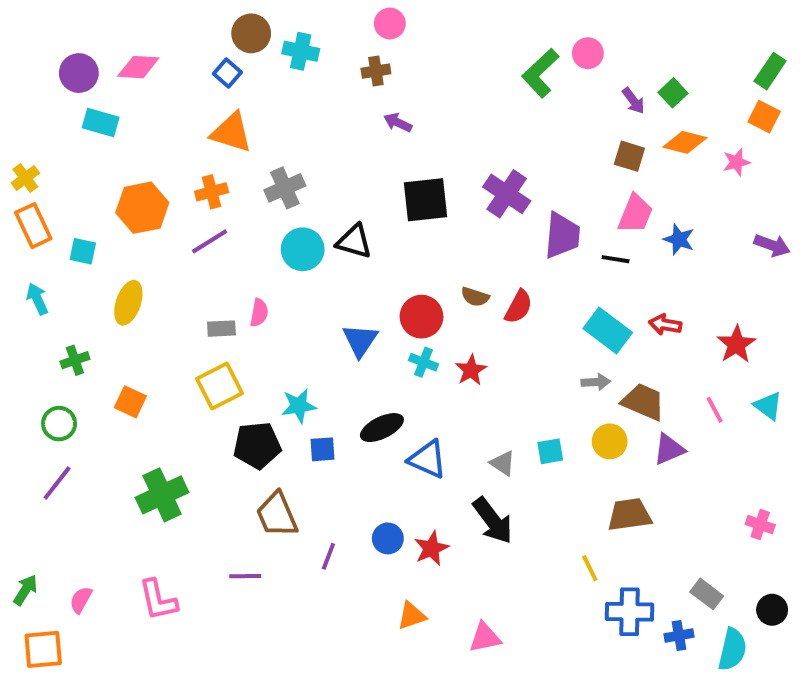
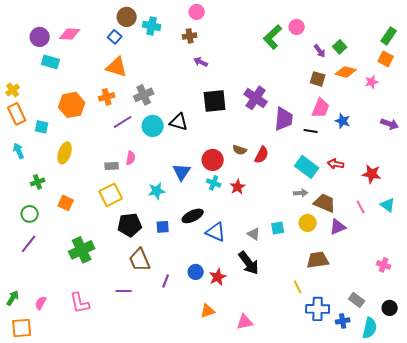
purple line: (210, 241) -> (123, 122), moved
red star: (736, 344) -> (372, 174), turned -30
cyan star: (299, 406) -> (157, 191), moved

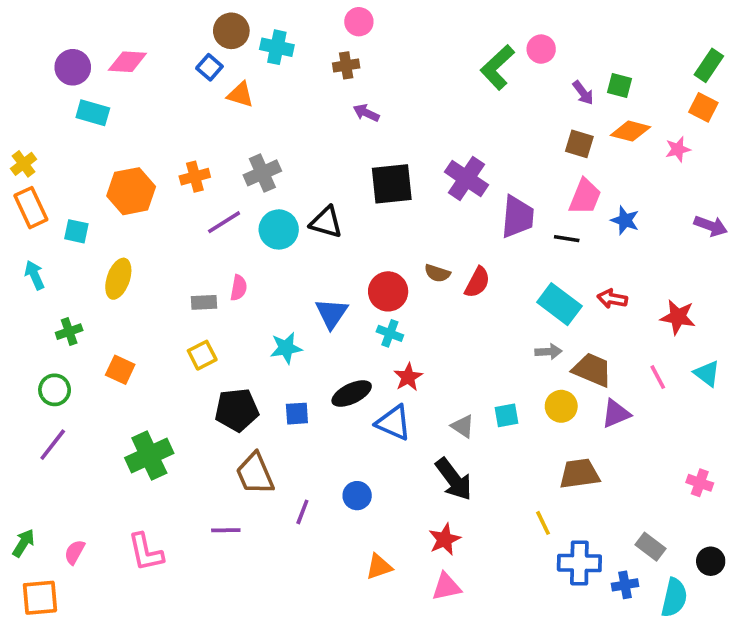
green square: (340, 47) -> (620, 85), turned -32
orange triangle: (117, 67) -> (240, 95), moved, size x0.7
red star: (238, 187) -> (408, 377), moved
yellow square: (111, 195) -> (202, 355), size x0.7
red star: (218, 277) -> (445, 539), moved

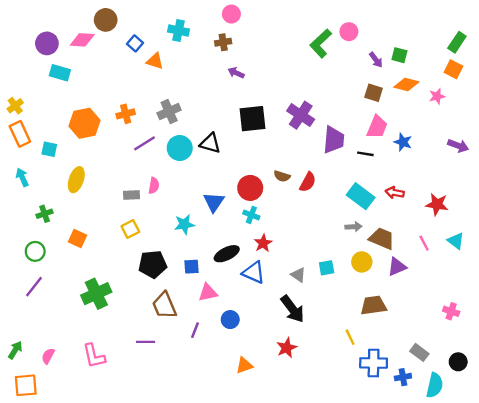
brown circle: (231, 31) -> (106, 20), moved
pink triangle: (446, 587) -> (208, 293), moved

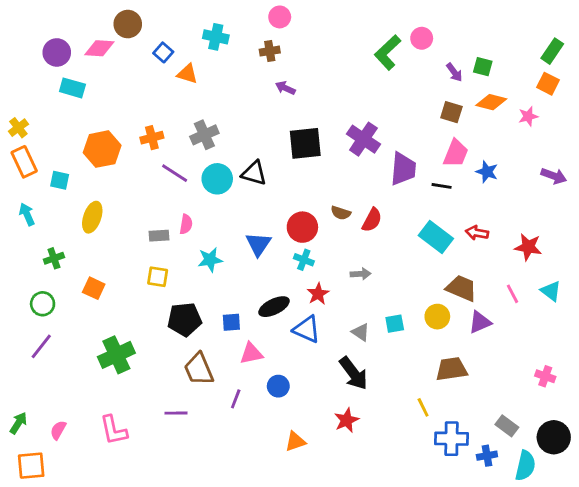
purple line: (144, 143) -> (175, 173), turned 65
cyan star: (184, 224) -> (210, 260), moved
gray arrow: (354, 227) -> (361, 274), moved
yellow square: (130, 229) -> (158, 277), turned 36
black circle: (458, 362) -> (554, 437), size x1.5

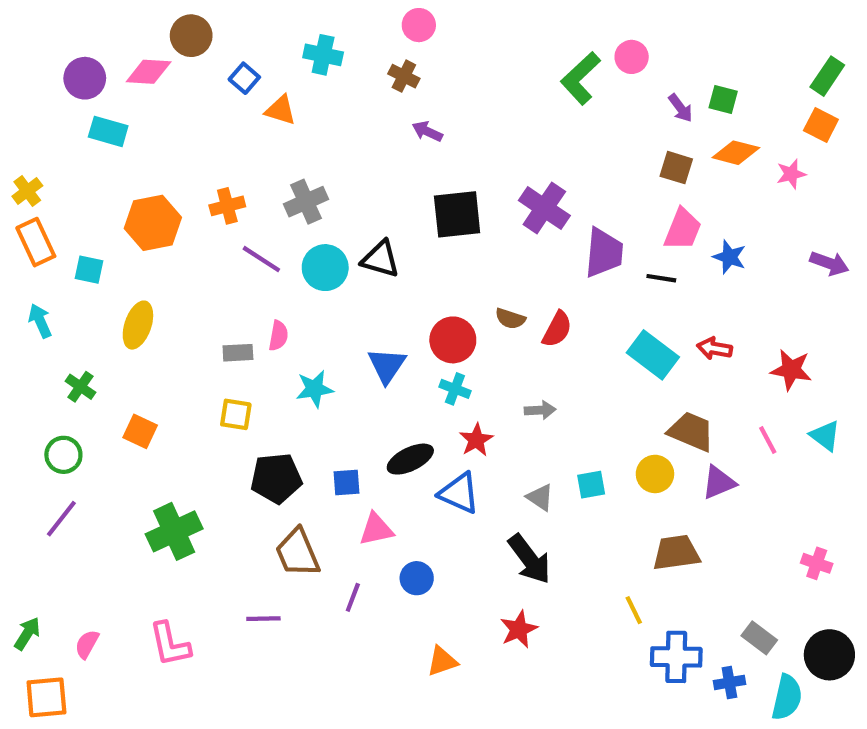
brown cross: (270, 51) -> (404, 76), turned 36
green cross: (54, 258) -> (80, 387), turned -36

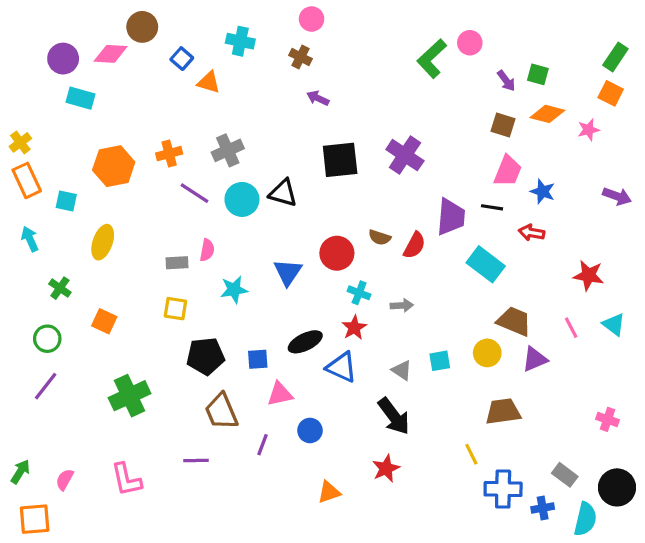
purple trapezoid: (604, 253) -> (451, 217), moved
red arrow: (715, 348) -> (532, 233), moved
cyan cross: (455, 389) -> (359, 293), moved

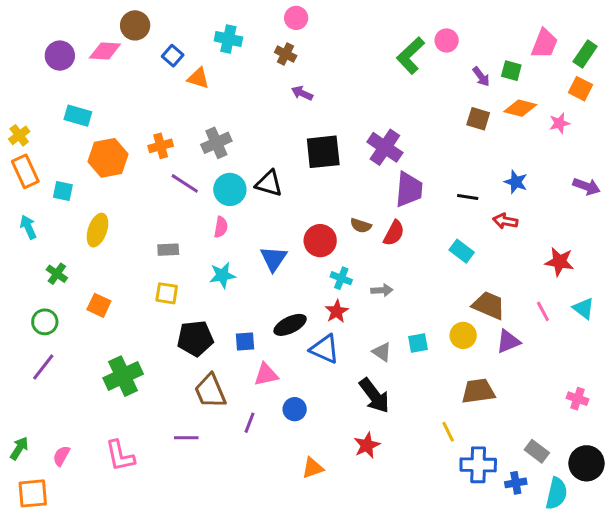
cyan rectangle: (81, 98) -> (78, 116), moved
pink trapezoid: (508, 171) -> (544, 43), moved
purple trapezoid: (451, 217) -> (409, 189), moved
pink semicircle: (207, 250) -> (221, 227), moved
cyan rectangle: (486, 264) -> (462, 251), size x0.7

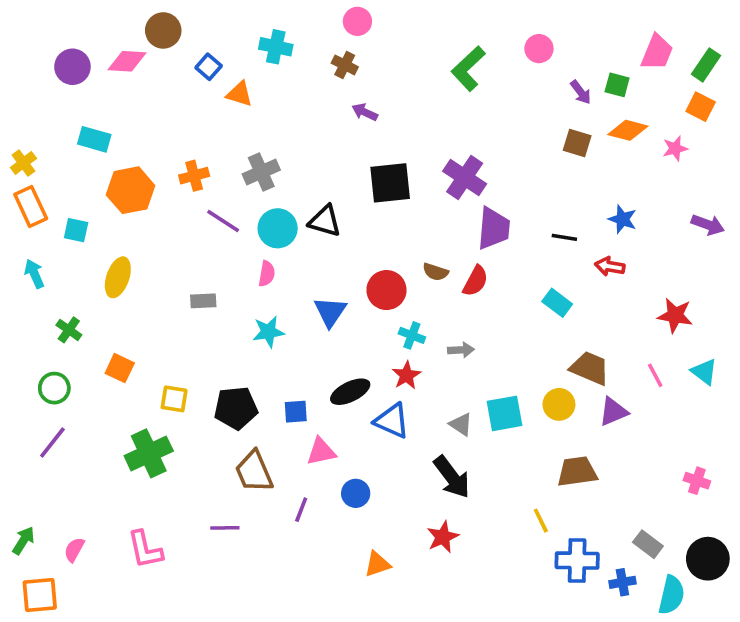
green L-shape: (410, 56) -> (468, 69), moved
yellow square: (167, 293) -> (174, 399), moved
cyan square: (418, 343) -> (504, 413), size x1.5

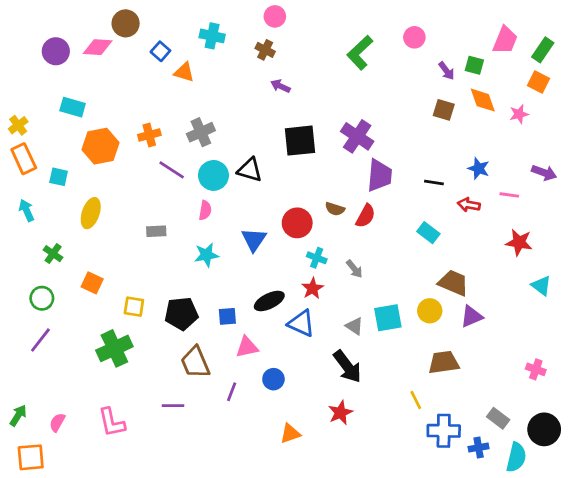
orange diamond: (628, 130) -> (483, 100), turned 56
gray arrow: (461, 350) -> (354, 269), turned 54
pink line: (655, 375) -> (509, 195), moved, turned -54

